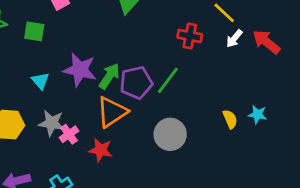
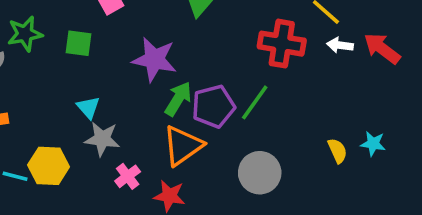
red cross: (190, 36) -> (282, 44), size x1.4
white arrow: (234, 38) -> (340, 45), turned 60
purple star: (80, 70) -> (154, 59), moved
gray star: (52, 123) -> (102, 139), moved

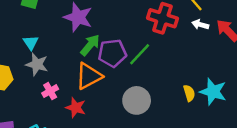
cyan star: (373, 144) -> (213, 92), size x1.6

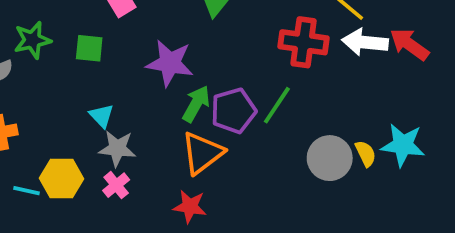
white arrow: (200, 25) -> (365, 42), size x1.6
pink cross: (50, 91) -> (116, 185), moved
gray circle: (137, 100) -> (330, 158), moved

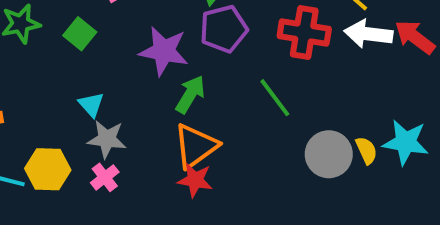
green square: (89, 48) -> (80, 34), turned 32
green line: (277, 105) -> (275, 98), turned -72
purple pentagon: (233, 111) -> (224, 29), moved
red star: (190, 206) -> (195, 180), moved

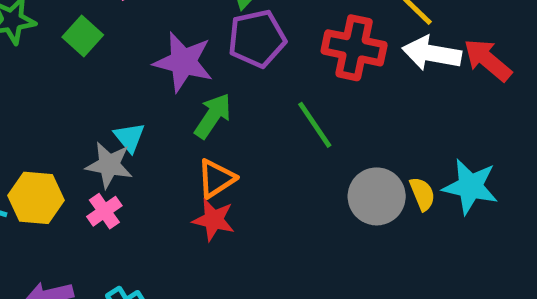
cyan triangle: (91, 105) -> (129, 137), moved
orange triangle: (196, 146) -> (216, 179), size x0.7

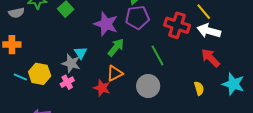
red arrow: (488, 60) -> (211, 58), moved
cyan star: (470, 187) -> (233, 84), moved
gray circle: (377, 196) -> (148, 86), moved
red star: (214, 220) -> (102, 88), moved

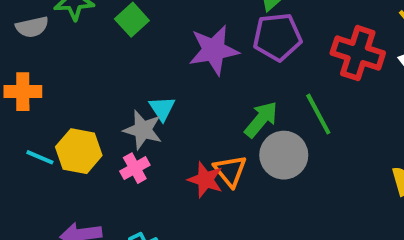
purple star: (106, 24) -> (214, 50), turned -30
green arrow: (116, 47) -> (261, 119), moved
orange triangle: (115, 73) -> (230, 171), moved, turned -42
gray circle: (148, 86) -> (284, 155), moved

